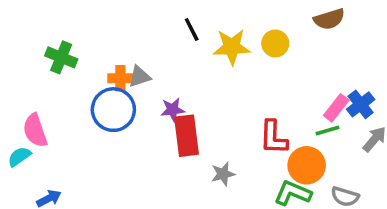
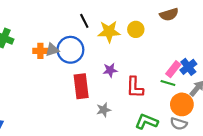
blue circle: (113, 110) -> (70, 50), moved
purple star: (173, 110) -> (110, 70), moved
green line: (327, 130) -> (168, 83), turned 32
orange circle: (307, 165) -> (182, 104), moved

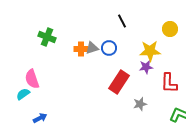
yellow star: (109, 32) -> (150, 51), moved
blue circle: (70, 50) -> (109, 48), size x0.6
red rectangle: (81, 86) -> (119, 82), turned 40

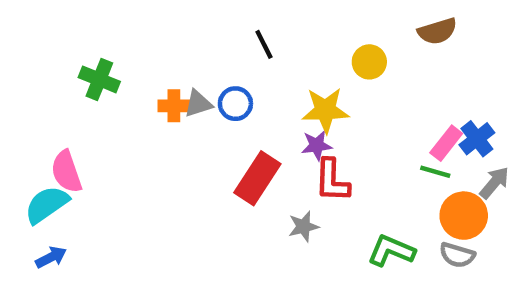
red L-shape: (169, 83) -> (332, 180), moved
cyan semicircle: (23, 94) -> (47, 205), size x1.5
blue arrow: (40, 118) -> (51, 257), moved

